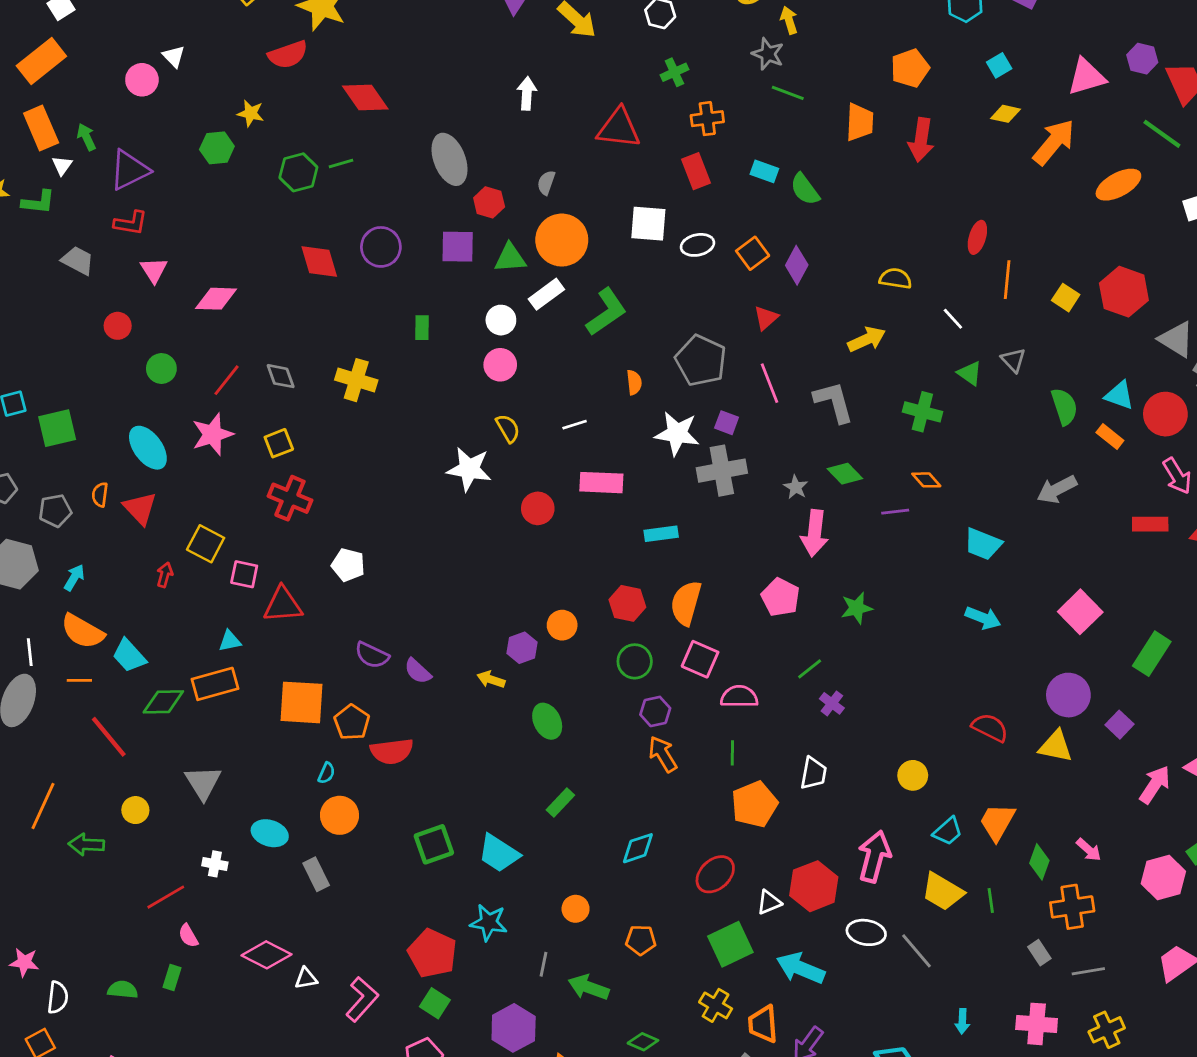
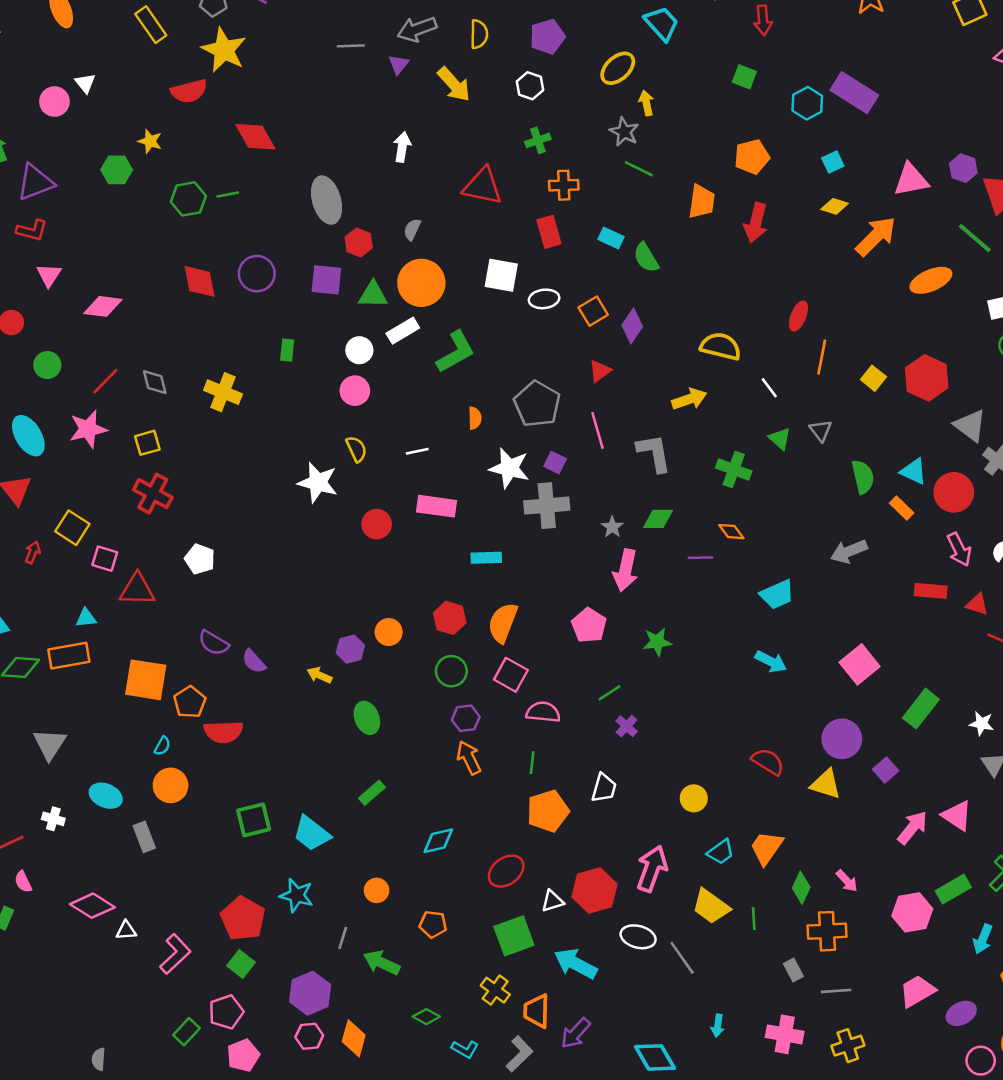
yellow semicircle: (895, 279) -> (721, 346), size x1.4
green diamond: (845, 474) -> (658, 519), turned -52
cyan trapezoid: (983, 544) -> (777, 594), turned -51

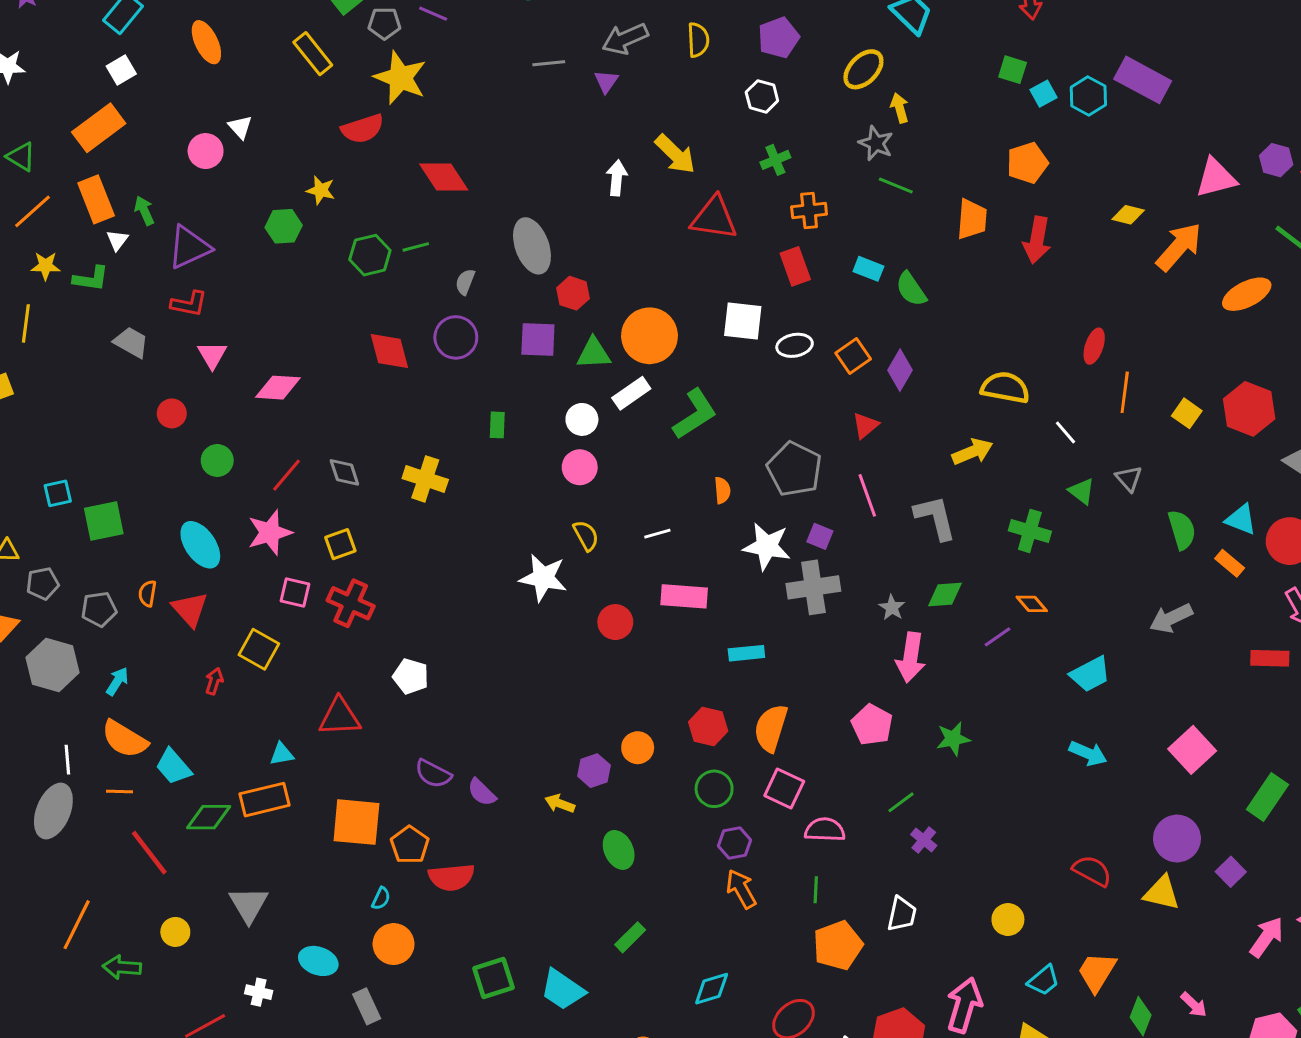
yellow arrow: (454, 84) -> (675, 154), moved
cyan square: (833, 162) -> (1043, 94), moved
gray semicircle: (412, 229) -> (465, 282), moved
purple line: (700, 558) -> (998, 637), turned -30
pink square: (105, 559) -> (295, 592), moved

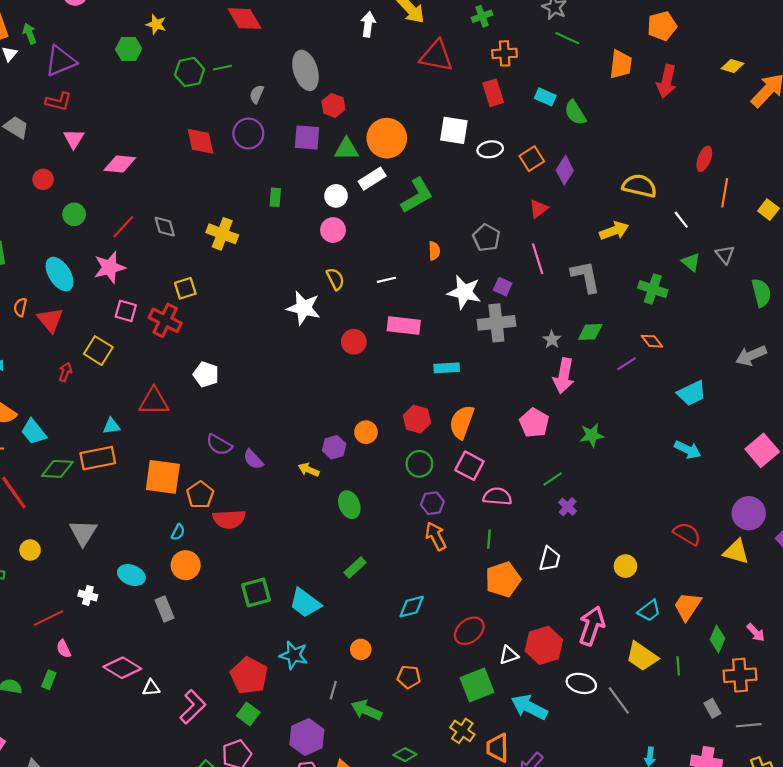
gray pentagon: (794, 469) -> (486, 238), size x0.7
yellow square: (340, 544) -> (185, 288), moved

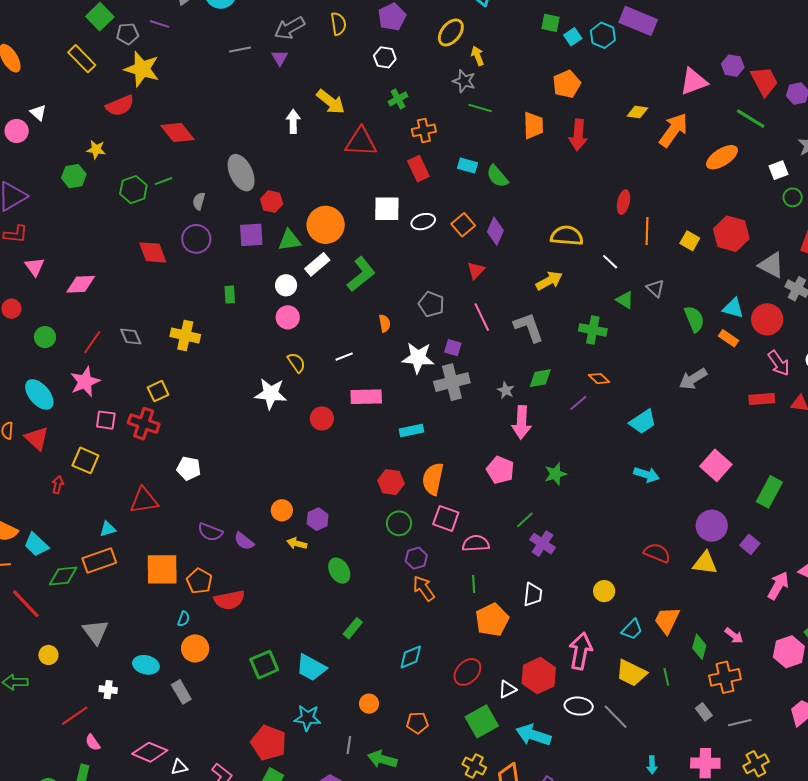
orange circle: (366, 432) -> (282, 510), moved
purple cross: (568, 507) -> (542, 544), size x1.4

